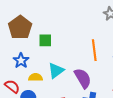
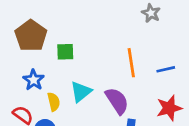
yellow semicircle: (35, 77) -> (54, 102), turned 80

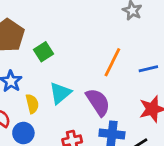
green square: (65, 52) -> (44, 52), turned -30
orange line: (131, 63) -> (112, 62), turned 36

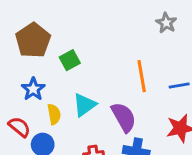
orange line: (112, 62) -> (142, 76), turned -40

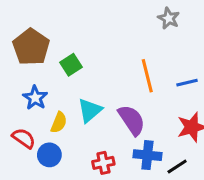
yellow semicircle: (54, 114) -> (59, 122), turned 36

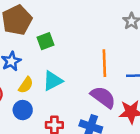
purple semicircle: (132, 120) -> (103, 97), moved, turned -32
blue circle: (49, 155) -> (23, 110), moved

